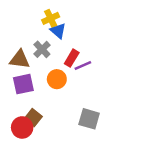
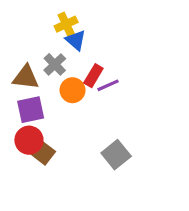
orange circle: (57, 79) -> (73, 90), moved
gray square: (89, 119) -> (116, 155), turned 35
red circle: (22, 127) -> (29, 140), moved

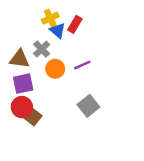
red rectangle: (93, 76) -> (75, 24), moved
gray square: (116, 155) -> (88, 106), moved

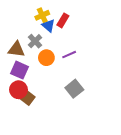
purple square: (23, 84) -> (20, 70), turned 36

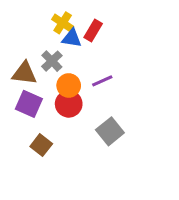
yellow cross: (42, 15) -> (63, 23), turned -32
blue triangle: (48, 26) -> (72, 38), turned -32
red circle: (18, 90) -> (69, 104), moved

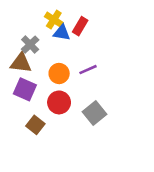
gray cross: (52, 61) -> (30, 45), moved
red circle: (69, 104) -> (59, 102), moved

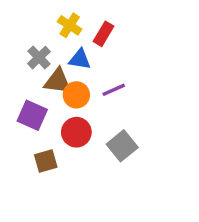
blue triangle: (62, 33) -> (80, 59), moved
brown triangle: (21, 63) -> (58, 81), moved
brown square: (35, 125) -> (46, 161), turned 36

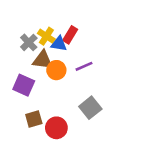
yellow cross: (70, 25) -> (46, 36), moved
red rectangle: (104, 34) -> (70, 35), moved
red circle: (76, 132) -> (56, 128), moved

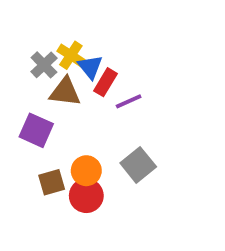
red rectangle: (70, 35) -> (105, 82), moved
blue triangle: (59, 44) -> (90, 67), turned 42
orange circle: (56, 70) -> (86, 171), moved

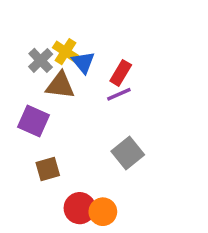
red rectangle: (105, 82) -> (121, 73), moved
orange circle: (86, 171) -> (103, 212), moved
red circle: (86, 196) -> (80, 208), moved

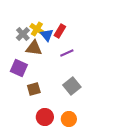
red rectangle: (121, 73) -> (60, 31), moved
brown square: (48, 169) -> (34, 89), moved
orange circle: (103, 212) -> (69, 119), moved

